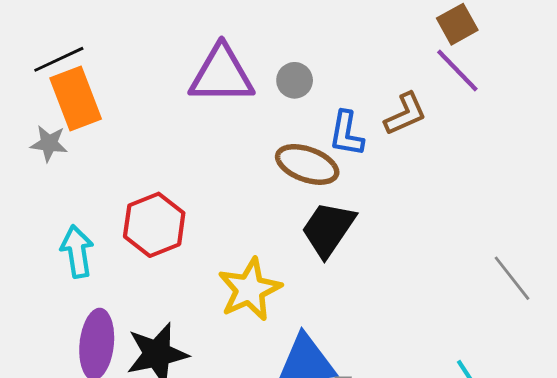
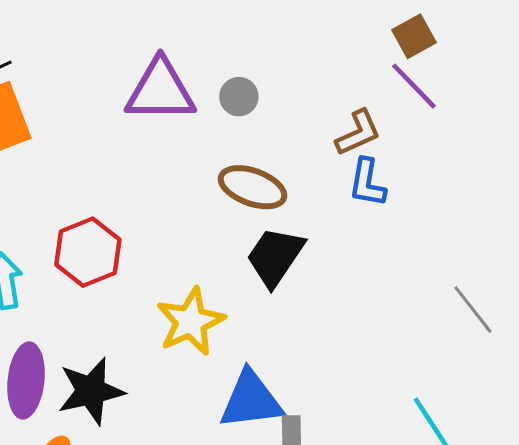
blue L-shape: (346, 134) -> (367, 183), moved

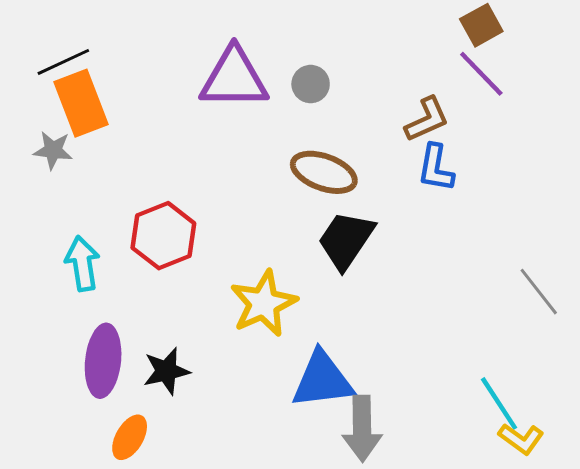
black star: (91, 391) -> (166, 371), size x0.7

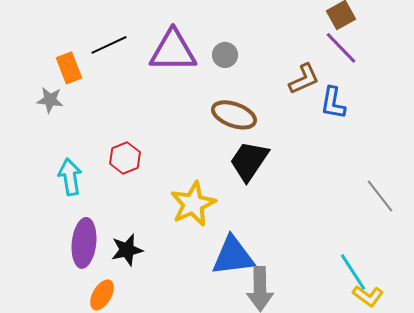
black line: (63, 62) -> (109, 45), moved
orange rectangle: (81, 103) -> (69, 68), size x0.7
blue L-shape: (436, 168) -> (333, 103), moved
red hexagon: (163, 236) -> (125, 158), size x0.7

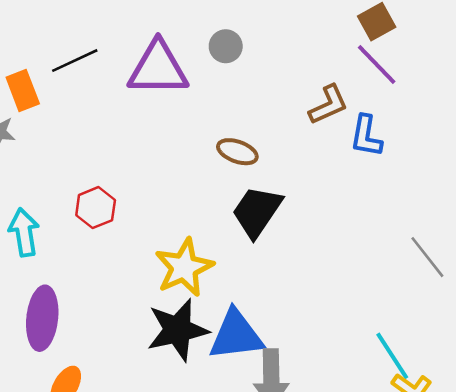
gray circle: (225, 55) -> (226, 46), moved
brown ellipse: (234, 115) -> (237, 152), size x0.7
black star: (127, 250) -> (178, 330), moved, size x1.5

